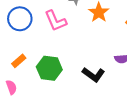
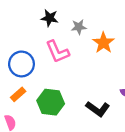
blue circle: (20, 19) -> (21, 64), moved

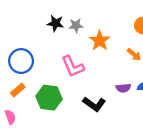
black star: (50, 18) -> (55, 23), moved
pink L-shape: (57, 52) -> (73, 66), moved

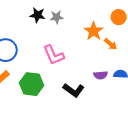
orange star: (100, 41) -> (94, 31), moved

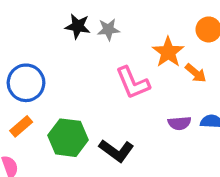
pink L-shape: (54, 55) -> (133, 83), moved
black L-shape: (74, 90) -> (116, 151), moved

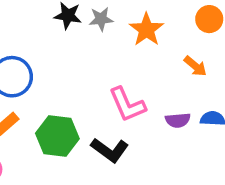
orange star: (168, 52) -> (146, 30), moved
pink L-shape: (133, 83) -> (127, 105), moved

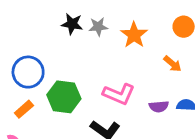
pink L-shape: (127, 105) -> (119, 94), turned -44
green hexagon: (57, 136) -> (64, 97), moved

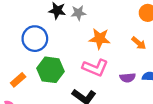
orange star: (134, 35) -> (100, 39), moved, turned -30
blue circle: (28, 72) -> (35, 39), moved

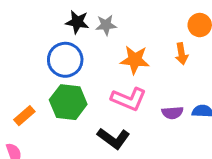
blue circle: (35, 39) -> (65, 60), moved
orange arrow: (139, 43) -> (182, 54), moved, turned 40

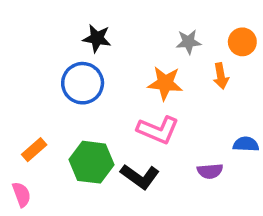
gray star: (106, 25) -> (188, 42), moved
green hexagon: (68, 102) -> (92, 162), moved
purple semicircle: (172, 113) -> (210, 171), moved

